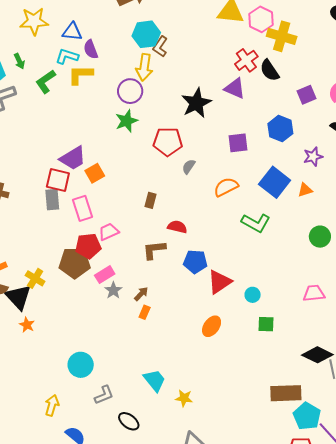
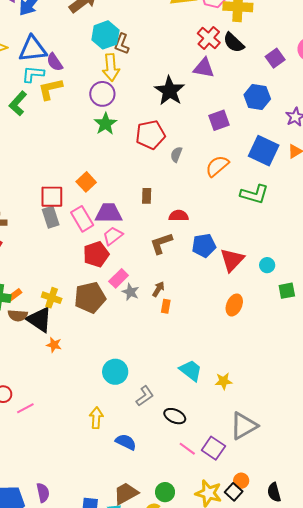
blue triangle: (72, 32) -> (33, 49), size x1.4
purple trapezoid: (73, 158) -> (109, 213), moved, turned -136
brown pentagon: (75, 263) -> (90, 297), moved

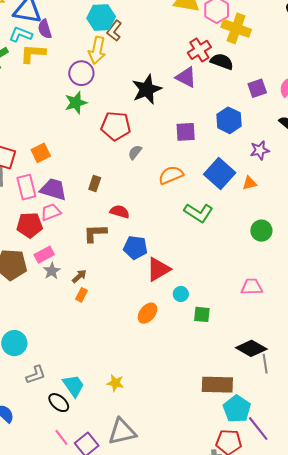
black semicircle: (234, 43) -> (222, 62), turned 140
cyan circle: (267, 265) -> (181, 294), moved
cyan trapezoid: (191, 370) -> (74, 386), moved

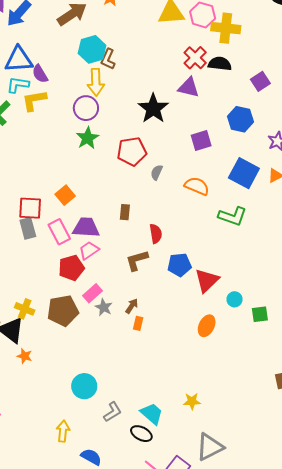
orange semicircle: (171, 175) -> (197, 186), turned 60
red semicircle: (120, 212) -> (156, 234), turned 78

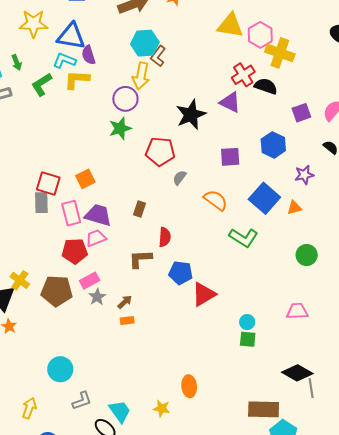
cyan circle: (235, 299) -> (247, 322), moved
orange rectangle: (138, 323) -> (127, 320), turned 56
orange ellipse: (207, 326) -> (189, 386), moved, turned -45

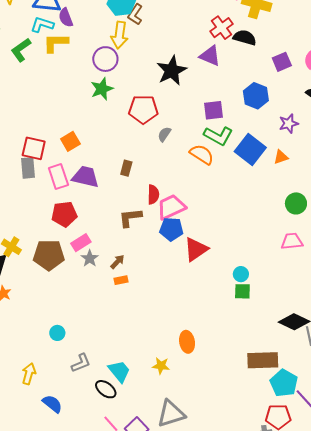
pink trapezoid: (96, 238) -> (171, 207), moved, size x1.4
green L-shape: (243, 238) -> (218, 136), moved
pink trapezoid: (297, 311) -> (292, 241), moved
cyan circle: (60, 369) -> (57, 333), size x0.6

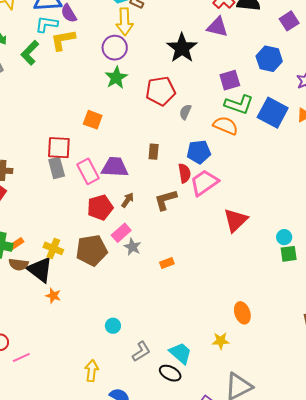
orange square: (70, 141) -> (93, 120), moved, turned -30
blue pentagon: (171, 229) -> (199, 152), moved
brown arrow: (117, 262) -> (128, 200), moved

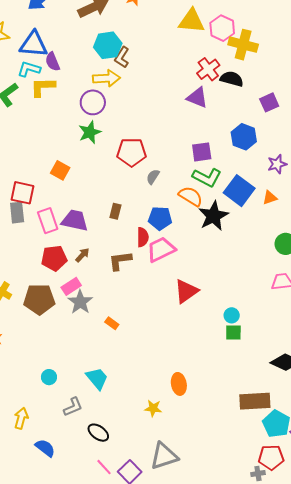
yellow arrow: (125, 22) -> (106, 78), turned -100
black star: (182, 48) -> (213, 216), moved
gray star: (132, 247) -> (80, 302), size x1.4
orange rectangle: (167, 263) -> (112, 323), turned 48
cyan trapezoid: (181, 353) -> (97, 378), moved

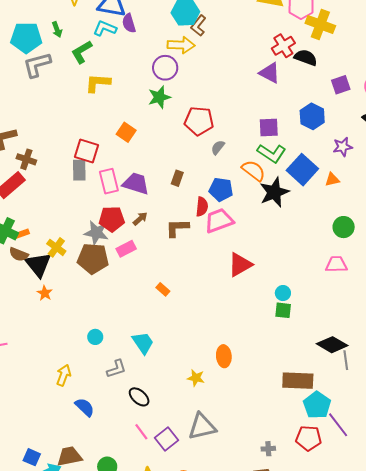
yellow L-shape: (43, 87) -> (98, 83), moved
gray star: (80, 302) -> (96, 233), moved, turned -30
gray cross: (258, 474) -> (268, 449), moved

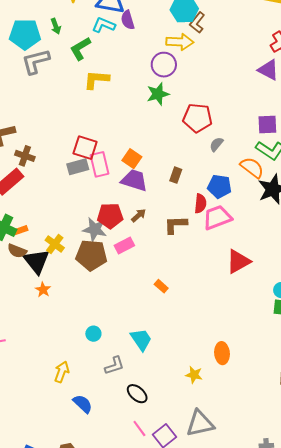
orange square: (126, 132) -> (132, 159), moved
gray rectangle: (79, 170) -> (78, 167), turned 75
pink rectangle: (109, 181) -> (99, 164), moved

